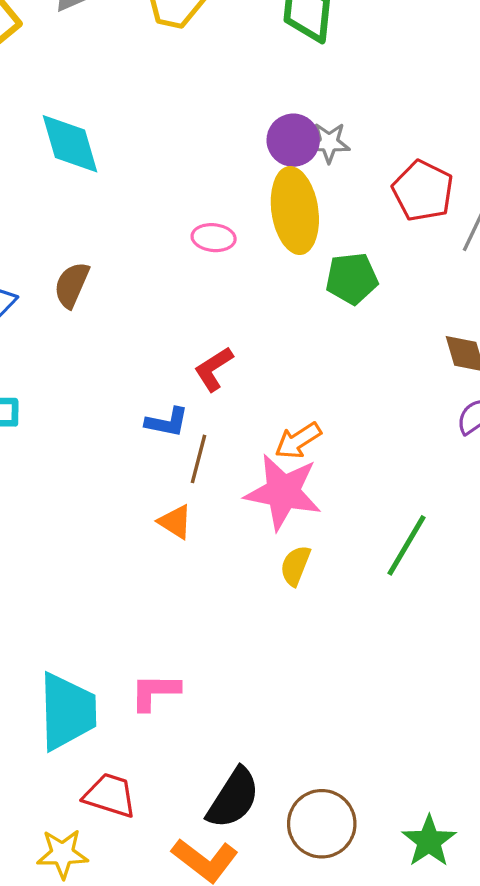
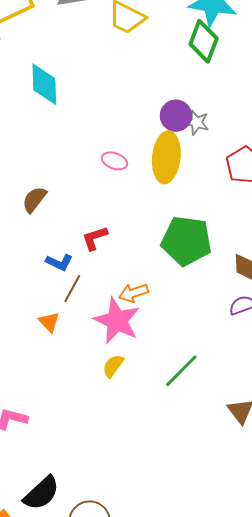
green pentagon: (352, 278) -> (186, 241), moved, size x1.6
brown semicircle: (72, 285) -> (34, 200), moved

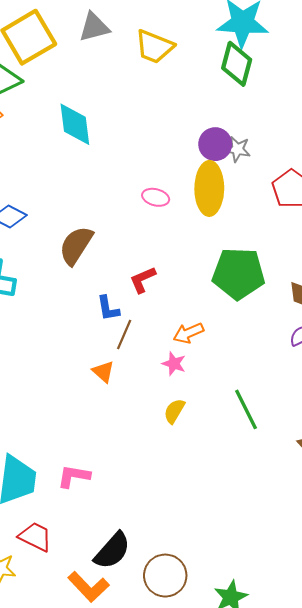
brown semicircle: (34, 200) -> (76, 245), size x1.4
blue L-shape: (59, 262) -> (108, 308), turned 60
pink star: (117, 321) -> (174, 364), size x0.5
green line: (181, 371) -> (246, 409), turned -66

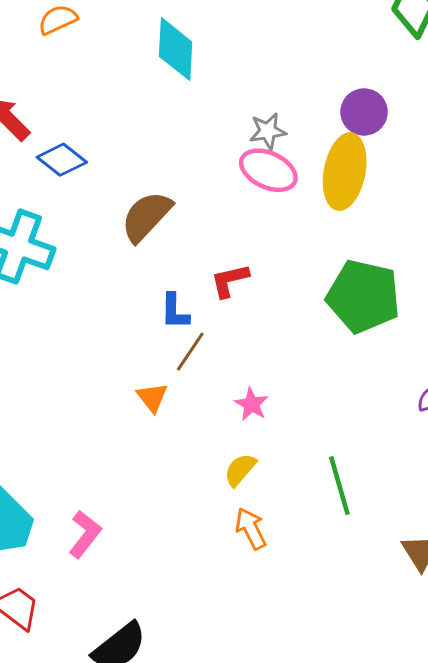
gray star: (237, 149) -> (268, 131), moved, turned -30
pink ellipse: (156, 197) -> (268, 170), size x1.5
orange arrow: (188, 333) -> (251, 529), moved, turned 76
pink L-shape: (74, 476) -> (85, 534), turned 108

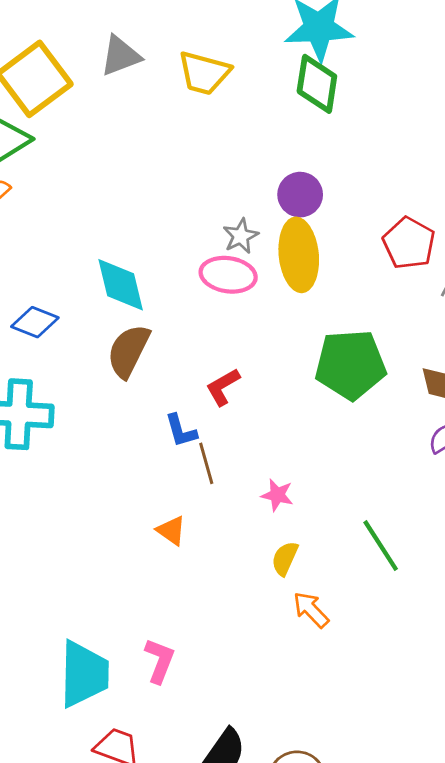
cyan diamond: (176, 49) -> (121, 285), moved
gray star: (268, 131) -> (241, 236), moved
brown line: (190, 352) -> (206, 463), turned -33
orange triangle: (152, 397) -> (171, 530), moved

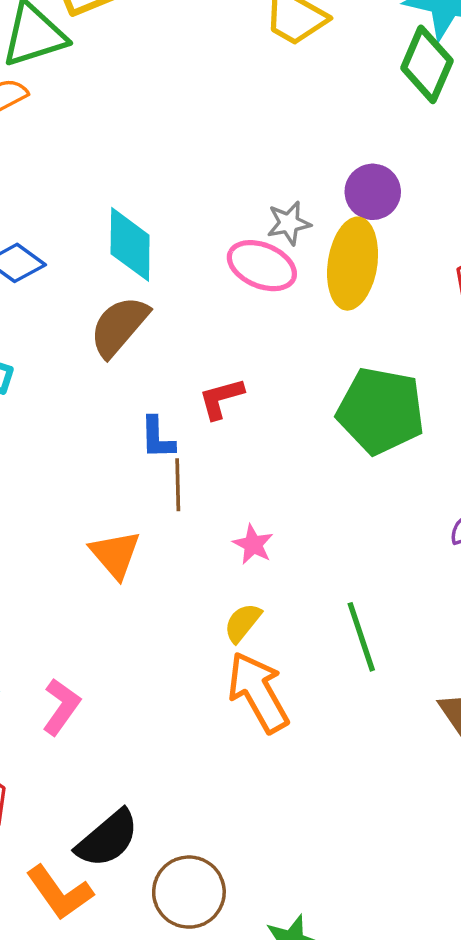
orange triangle: (171, 530) -> (115, 554), size x1.4
orange arrow: (311, 610) -> (258, 692), size x1.6

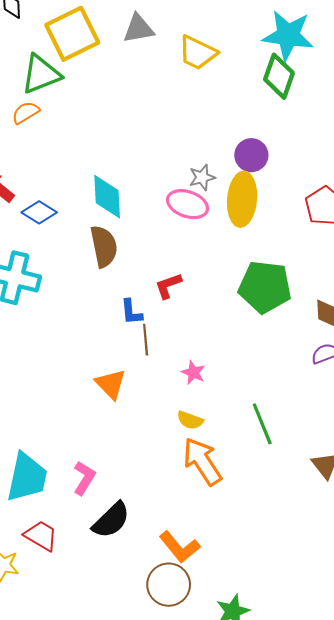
brown semicircle: (119, 326) -> (104, 246), turned 132
yellow semicircle: (243, 623) -> (190, 420), turned -105
black semicircle: (107, 839) -> (111, 520), moved
orange L-shape: (60, 893) -> (180, 547), moved

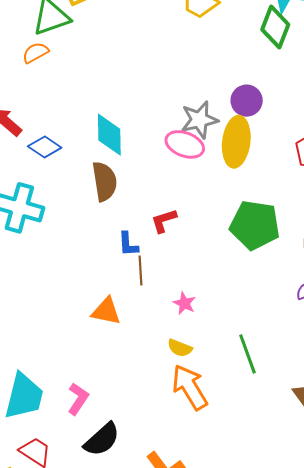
gray star: (202, 177) -> (199, 120), size x1.5
orange triangle: (111, 384) -> (106, 311), turned -36

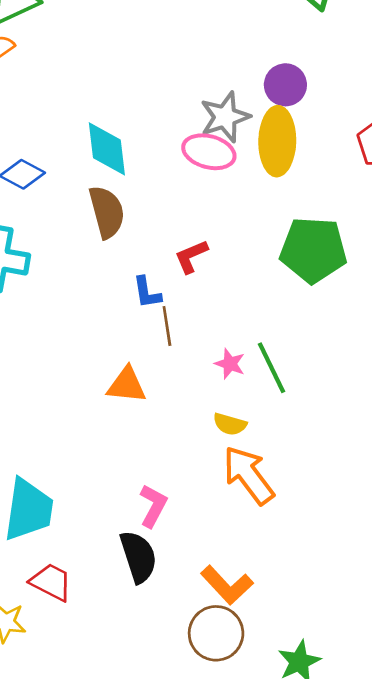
green line: (248, 354) -> (271, 368), moved
pink L-shape: (78, 399) -> (153, 506), moved
black semicircle: (102, 439) -> (138, 557), turned -60

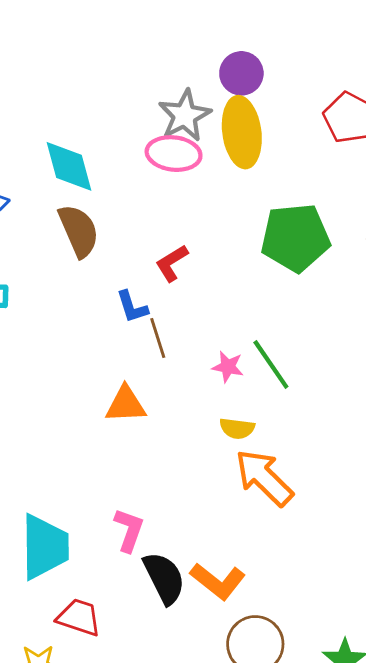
pink L-shape: (153, 506) -> (129, 530), moved
orange L-shape: (227, 585) -> (218, 581), moved

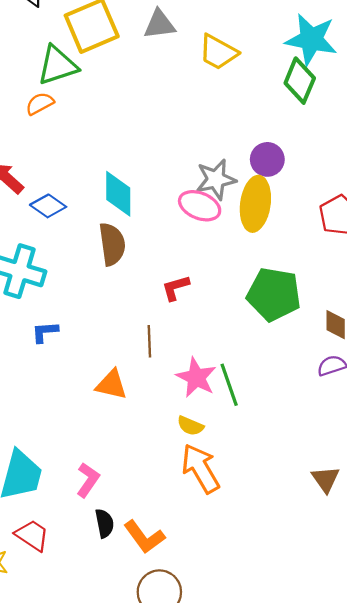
blue L-shape: (132, 307) -> (45, 332), moved, turned 88
pink star: (228, 367) -> (196, 377), size x1.6
black semicircle: (164, 578) -> (104, 523), size x0.7

